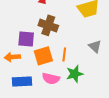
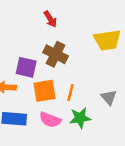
gray triangle: (95, 46) -> (109, 97), moved

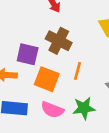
orange square: (45, 91) -> (47, 79), turned 30
orange line: (71, 92) -> (77, 71), moved

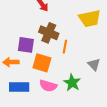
orange line: (77, 71) -> (65, 47), moved
green star: (84, 108) -> (72, 83), turned -30

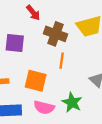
brown cross: (49, 33) -> (55, 34), moved
purple square: (26, 45) -> (15, 43), moved

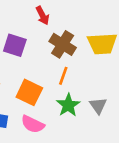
green star: (72, 102) -> (68, 105), moved

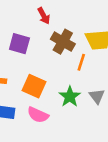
orange line: (63, 76) -> (81, 62), moved

